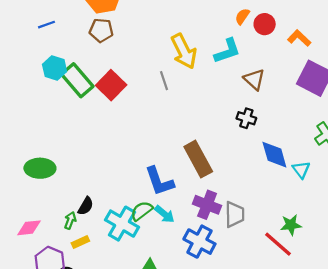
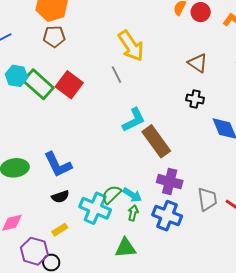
cyan L-shape: (227, 51) -> (134, 120), moved
blue L-shape: (159, 181) -> (58, 165), moved
black semicircle: (86, 206) -> (60, 197), turned 48
gray trapezoid: (235, 214) -> (207, 199), moved
green arrow: (70, 220) -> (133, 213), moved

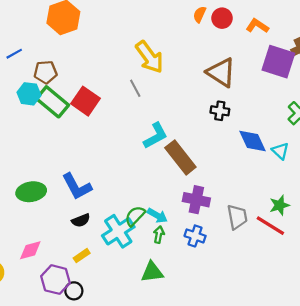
brown pentagon: (54, 37) -> (45, 72), moved
brown triangle: (198, 63) -> (221, 72), size x1.4
cyan cross: (95, 208) -> (118, 231), turned 36
blue cross: (167, 216) -> (195, 236), size x0.7

